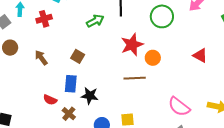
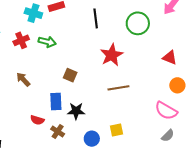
green arrow: (95, 21) -> (47, 42), moved, turned 48
red triangle: (200, 55) -> (170, 58), moved
brown square: (78, 56) -> (70, 75), moved
orange circle: (153, 58) -> (177, 85), moved

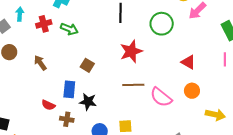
pink semicircle: (166, 111) -> (161, 97), moved
brown cross: (58, 131) -> (67, 119), turned -32

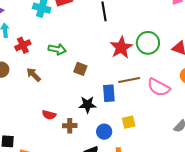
red cross: (44, 24) -> (23, 45), moved
green circle: (162, 24) -> (148, 43), moved
green arrow: (69, 29) -> (57, 49), moved
blue rectangle: (69, 89) -> (109, 93), moved

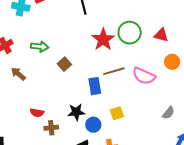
brown square: (80, 69) -> (64, 64), turned 32
black star: (88, 105) -> (76, 112), moved
brown cross: (70, 126) -> (51, 128), moved

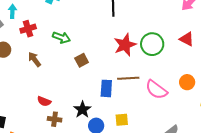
red triangle: (161, 35) -> (187, 39), moved
black star: (76, 112) -> (82, 110), turned 30

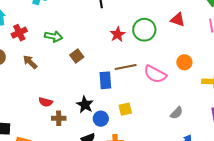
red star: (125, 45) -> (118, 34), size x0.7

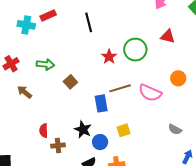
red semicircle: (46, 102) -> (44, 131), turned 80
gray semicircle: (177, 113) -> (175, 129), turned 80

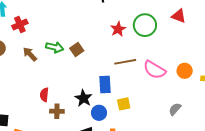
green arrow: (46, 64) -> (55, 47), moved
orange circle: (178, 78) -> (185, 71), moved
blue rectangle: (101, 103) -> (105, 85), moved
gray semicircle: (175, 129) -> (175, 109), turned 96

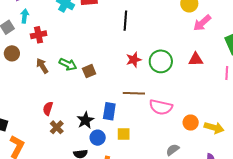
red triangle: (179, 16) -> (196, 59), turned -35
pink semicircle: (155, 70) -> (161, 107), turned -30
orange circle: (185, 71) -> (191, 123), moved
brown cross: (57, 111) -> (57, 127), turned 32

